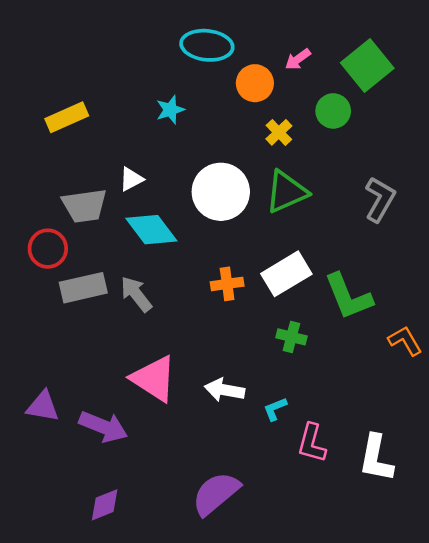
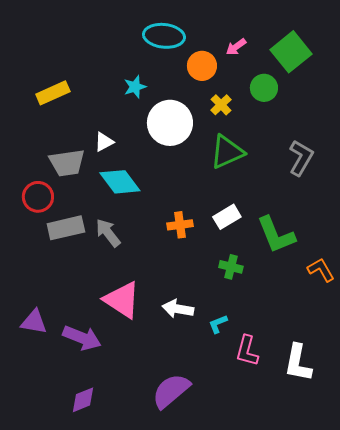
white circle: (221, 192) -> (170, 123), moved
white rectangle: (286, 274) -> (227, 217), size x0.7

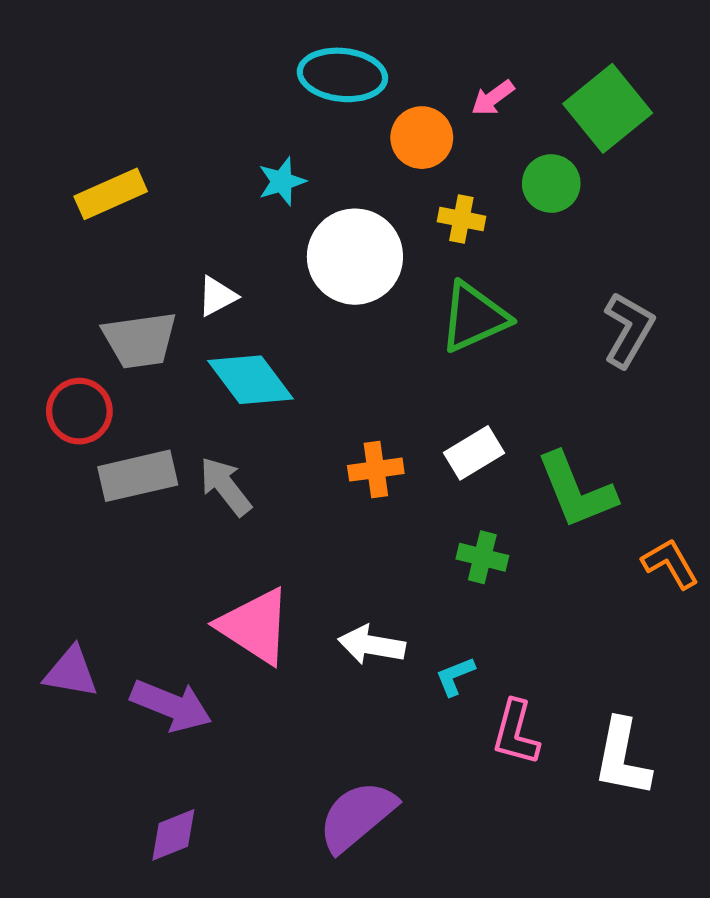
yellow cross: (221, 105) -> (461, 219), turned -35

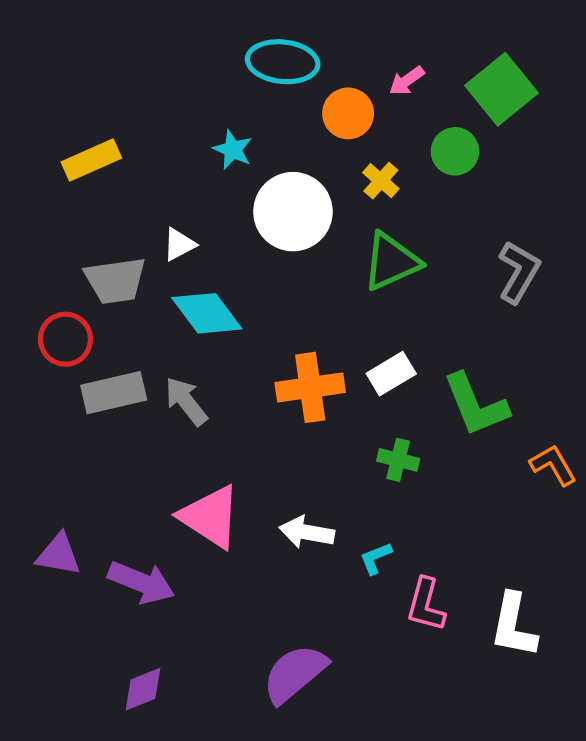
cyan star: (282, 181) -> (233, 150), turned -30
yellow cross: (461, 219) -> (381, 181), turned 30
orange cross: (376, 470) -> (310, 387), size x1.5

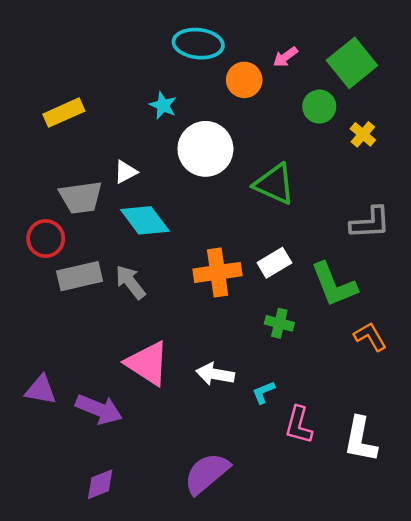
yellow cross: (381, 181) -> (363, 134), moved
green triangle: (391, 262) -> (274, 184), turned 48
gray L-shape: (519, 272) -> (370, 223), moved, turned 57
orange L-shape: (553, 465) -> (370, 337), moved

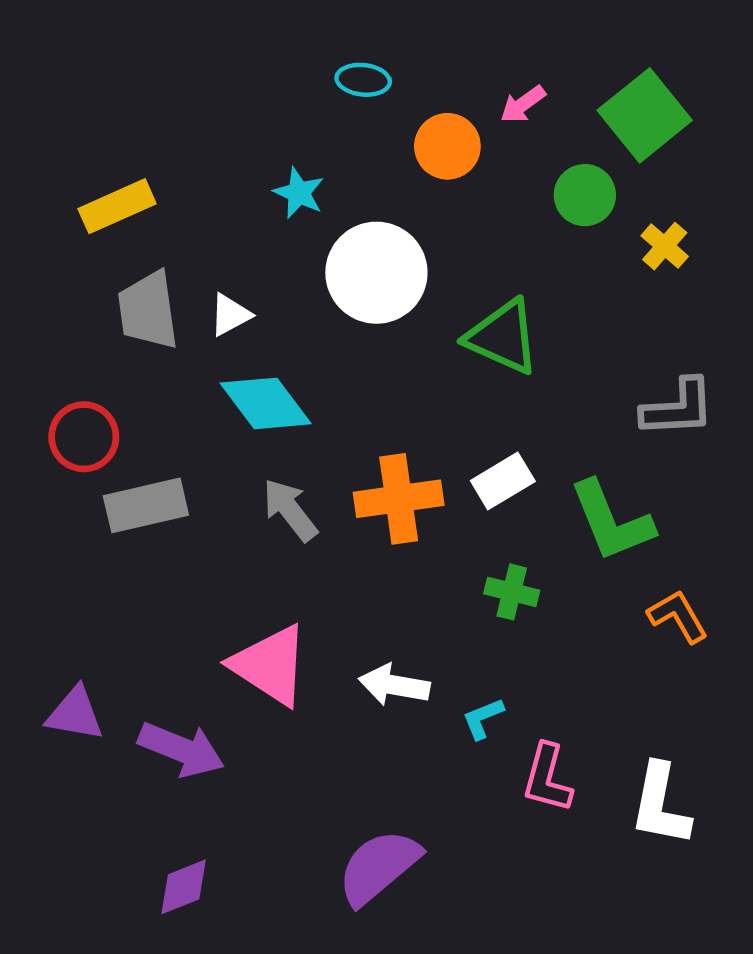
cyan ellipse: (198, 44) -> (363, 80), size x0.6
gray trapezoid: (81, 197) -> (148, 310), moved, turned 90
gray arrow: (130, 282) -> (290, 510), moved

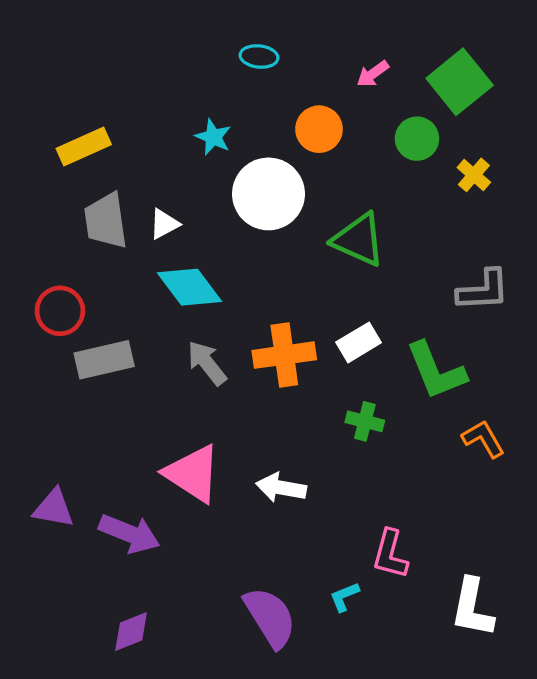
orange circle: (447, 146) -> (319, 129), moved
cyan L-shape: (483, 718) -> (344, 597), moved
white L-shape: (660, 805) -> (472, 608), moved
purple semicircle: (379, 867) -> (270, 617), turned 98

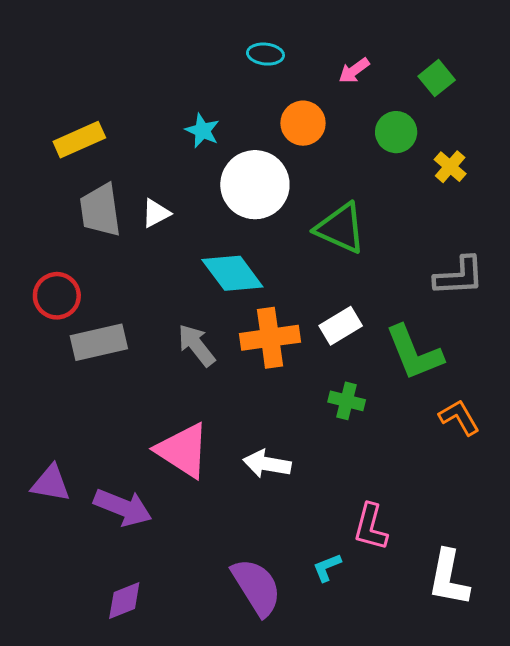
cyan ellipse: (259, 56) -> (265, 54), moved
green square: (460, 82) -> (437, 78), size x0.6
cyan diamond: (189, 287) -> (232, 273), moved

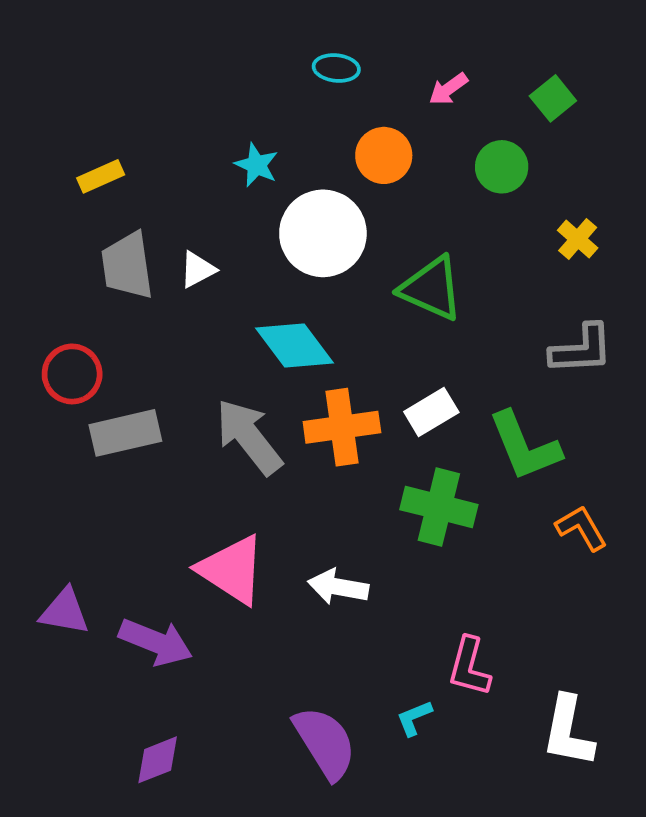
yellow rectangle: (79, 140) -> (101, 176), size x0.7
yellow cross: (450, 167) -> (578, 239), moved
gray arrow: (196, 345) -> (249, 437), size x1.4
green cross: (347, 401) -> (439, 507), size x1.6

